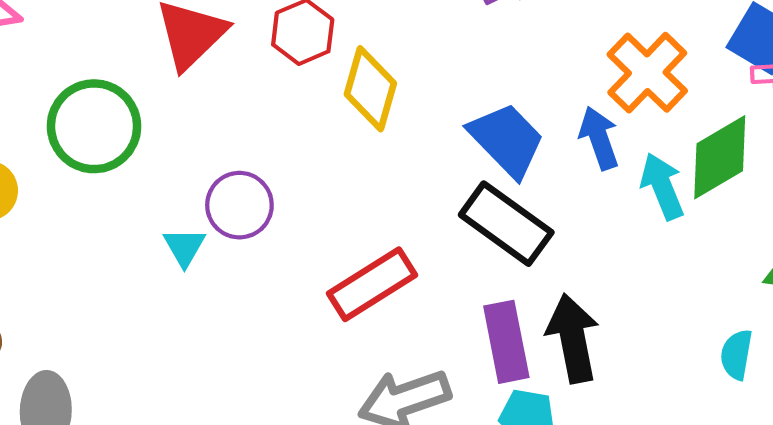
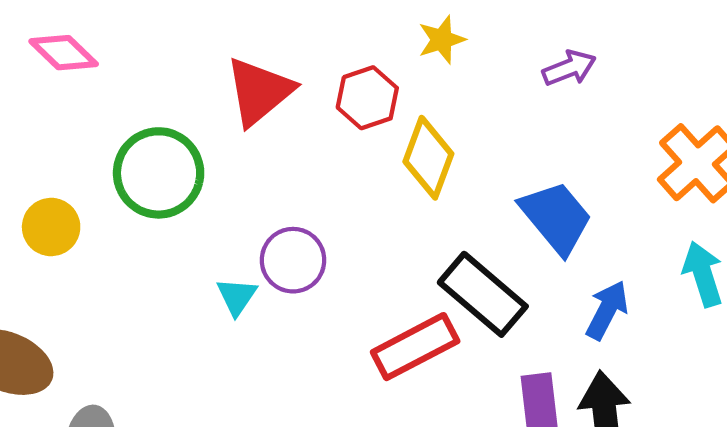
blue arrow: (599, 138) -> (607, 310), moved, turned 42
black rectangle: (506, 224) -> (483, 294), moved

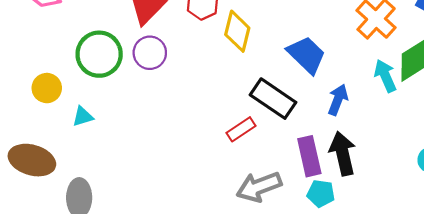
purple circle: (293, 260) -> (150, 53), moved
cyan triangle: (237, 296) -> (83, 117), moved, turned 45
red rectangle: (415, 347) -> (241, 129), size x0.7

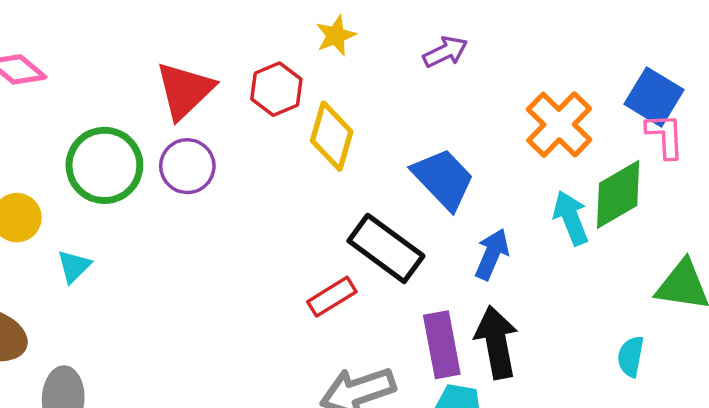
cyan triangle: (83, 117) -> (74, 266), turned -30

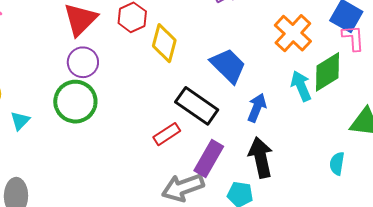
green circle: (104, 165) -> (75, 102), moved
purple rectangle: (442, 345) -> (209, 158), moved, turned 42

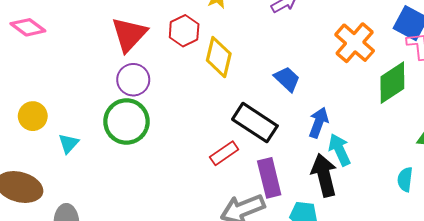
blue trapezoid: (228, 66) -> (287, 79), size x0.7
cyan arrow: (301, 86) -> (339, 150), moved
purple rectangle: (209, 158) -> (269, 178), turned -42

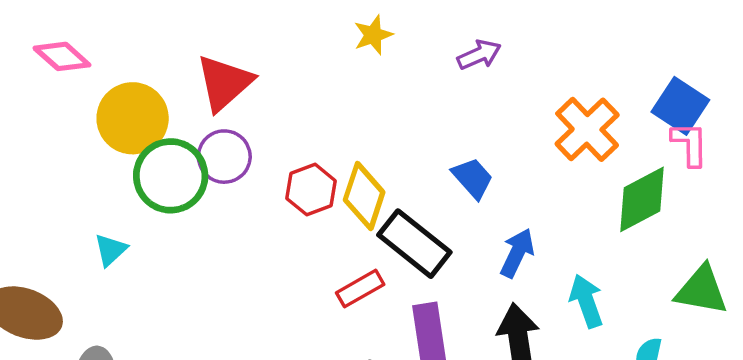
red hexagon: (184, 31) -> (311, 190), moved
yellow diamond: (219, 57) -> (364, 196), moved
yellow circle: (33, 116) -> (133, 118), moved, size x1.5
green circle: (126, 122) -> (171, 176), moved
cyan arrow: (339, 150) -> (586, 301), moved

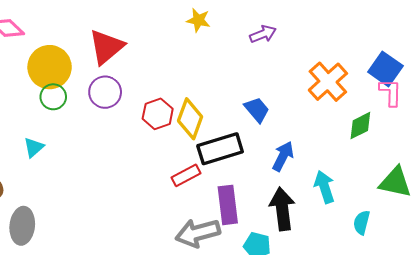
yellow star: (373, 35) -> (198, 20), turned 30
green circle: (171, 176) -> (53, 97), moved, size x0.6
green diamond: (642, 199) -> (360, 126), size x0.7
black rectangle: (414, 244) -> (220, 149), turned -57

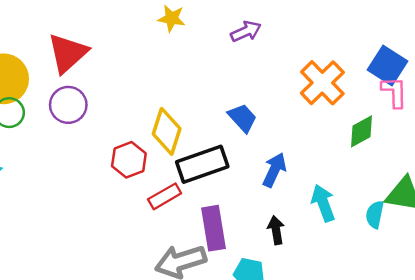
red hexagon: (158, 114) -> (129, 160), moved
black arrow: (282, 209) -> (276, 230), size x0.6
cyan semicircle: (362, 223) -> (375, 214), moved

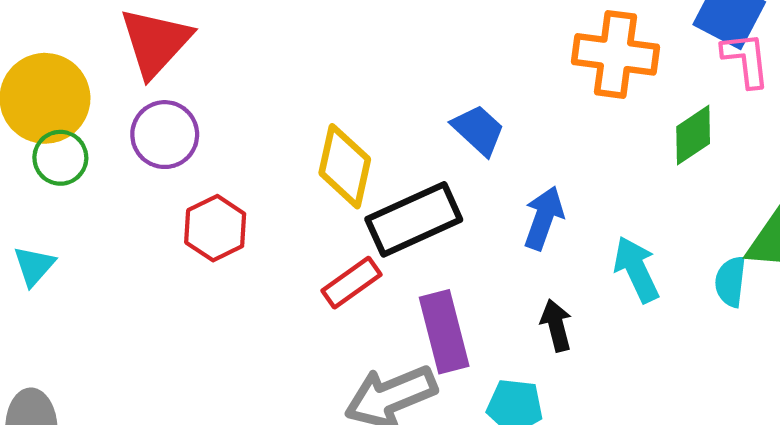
orange cross: (322, 83) -> (615, 54), turned -33
red hexagon: (129, 160) -> (215, 228), moved

